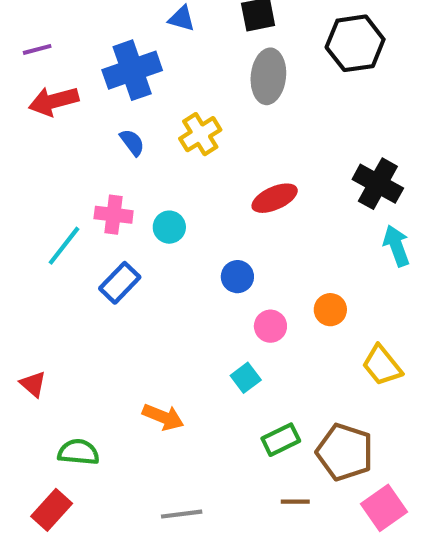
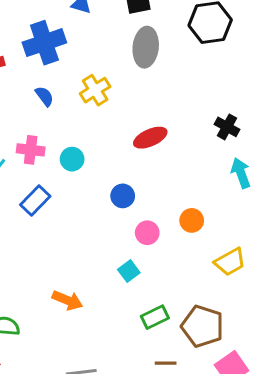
black cross: (378, 184) -> (227, 127), size x0.7
yellow trapezoid: (382, 365) -> (230, 262), turned -80

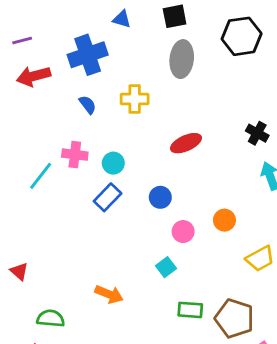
yellow cross: (95, 90) -> (135, 99), turned 32
blue rectangle: (35, 201) -> (108, 197), moved
green rectangle: (155, 317) -> (190, 310), turned 30

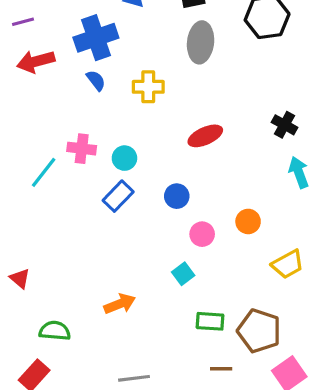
blue semicircle: (88, 105) -> (96, 80), moved
orange arrow: (109, 294) -> (120, 304), turned -44

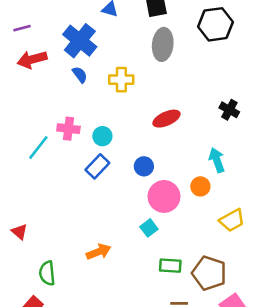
blue cross: (96, 38) -> (80, 41), turned -32
cyan arrow: (299, 172) -> (217, 160), moved
pink circle: (202, 234) -> (164, 196), size x1.6
green semicircle: (55, 331) -> (47, 273), turned -100

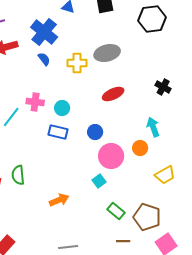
gray ellipse: (163, 44) -> (107, 53), moved, turned 70
blue rectangle: (97, 166) -> (58, 132), turned 60
green rectangle: (170, 266) -> (116, 211), turned 36
green semicircle: (47, 273) -> (18, 175), moved

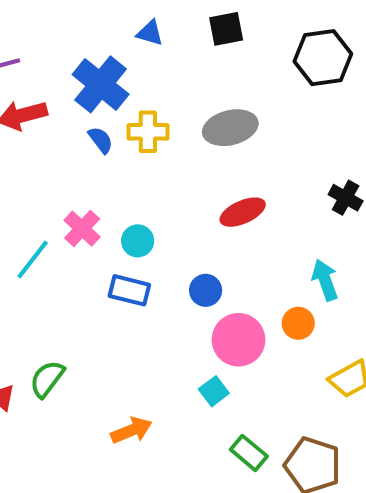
yellow cross: (77, 63) -> (148, 132), moved
pink cross: (35, 102) -> (82, 229), turned 36
green semicircle: (18, 175) -> (47, 379), turned 42

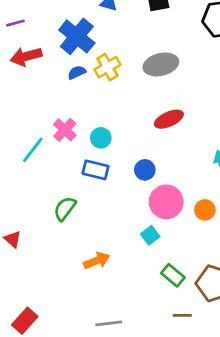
yellow cross: (148, 132) -> (107, 67), turned -30
blue semicircle: (101, 140) -> (77, 72), turned -78
orange circle: (298, 323) -> (205, 210), moved
green semicircle: (47, 379) -> (65, 209), moved

